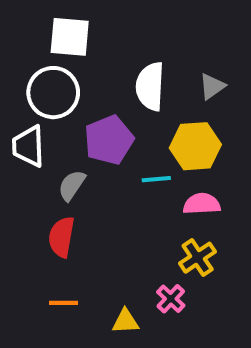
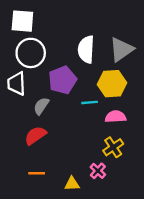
white square: (70, 37) -> (22, 21), moved
gray triangle: (212, 86) -> (121, 49), size x1.6
red semicircle: (61, 237) -> (35, 135), turned 45

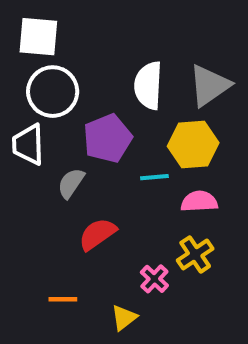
red semicircle: (35, 135) -> (97, 234), moved
pink cross: (98, 171) -> (154, 279), moved
yellow triangle: (72, 184) -> (124, 318), turned -35

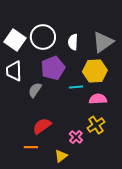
white square: (38, 37) -> (15, 40), moved, turned 30
white semicircle: (148, 85) -> (73, 42), size x0.7
white circle: (53, 92) -> (43, 37), moved
red semicircle: (97, 234) -> (42, 126), moved

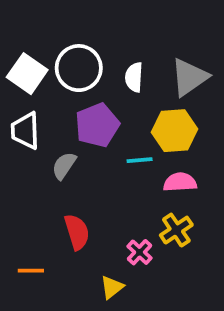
red semicircle: (42, 126) -> (77, 232), turned 108
orange line: (31, 147) -> (31, 271), moved

